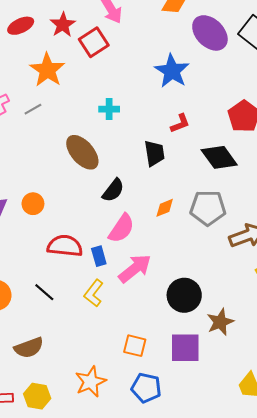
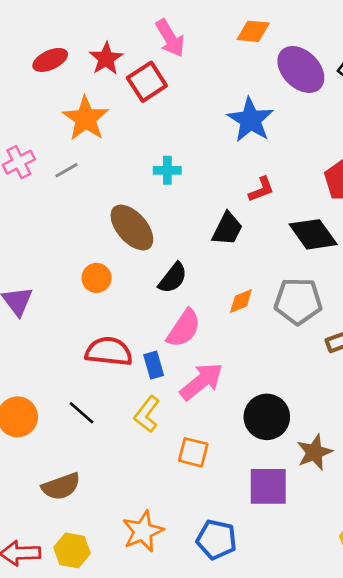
black trapezoid: (154, 153) -> (227, 229), turned 36
orange circle: (33, 204) -> (97, 278), moved
orange square: (135, 346) -> (193, 452), moved

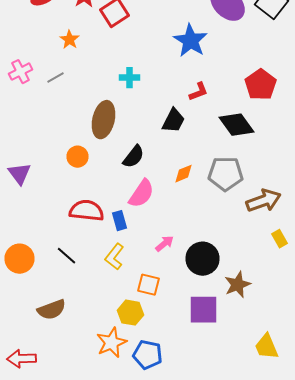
orange star: (86, 119) -> (70, 40), size x0.6
brown ellipse: (132, 228) -> (104, 120), turned 54
pink arrow: (201, 381) -> (164, 244), moved, size x0.6
blue pentagon: (216, 540) -> (148, 355), moved
yellow hexagon: (72, 550) -> (130, 313), moved

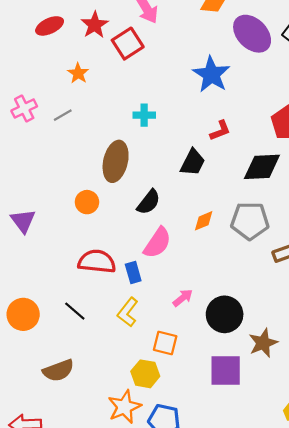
black diamond: (236, 125) -> (262, 167), turned -57

